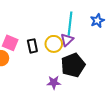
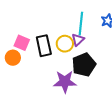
black rectangle: (32, 46) -> (44, 46), size x1.5
purple star: (54, 82) -> (65, 82), size x1.6

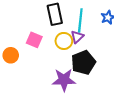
pink square: (22, 43) -> (34, 40), moved
black rectangle: (44, 46) -> (55, 14), moved

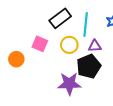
black rectangle: (55, 14) -> (60, 18), turned 65
purple triangle: (77, 37) -> (95, 46), moved, turned 40

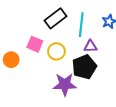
yellow circle: (69, 45) -> (56, 51), moved

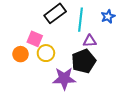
yellow circle: (56, 51) -> (46, 53), moved
orange circle: (11, 60) -> (21, 54), moved

